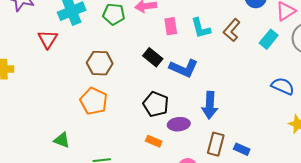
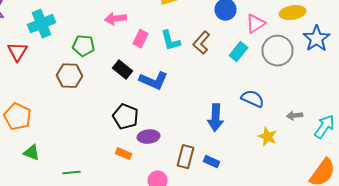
green pentagon: (114, 14) -> (84, 46), moved
pink rectangle: (171, 26) -> (140, 39), turned 36
orange pentagon: (94, 101) -> (18, 117), moved
blue arrow: (210, 105) -> (216, 118), moved

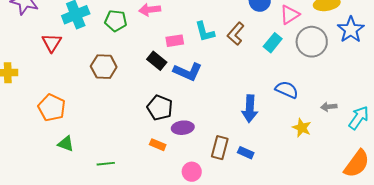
pink rectangle: (140, 39) -> (175, 41), moved, turned 54
green pentagon: (84, 46) -> (116, 21), moved

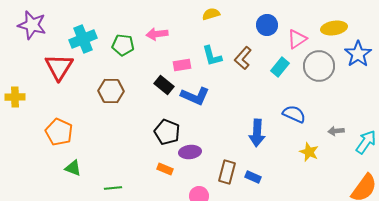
red triangle: (52, 43) -> (59, 67), size x1.4

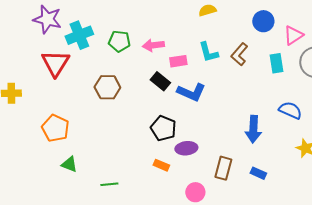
purple star: (32, 25) -> (47, 19), moved
pink arrow: (157, 34) -> (153, 45), moved
cyan rectangle: (280, 67) -> (276, 63), turned -48
blue rectangle: (253, 177) -> (258, 173), moved

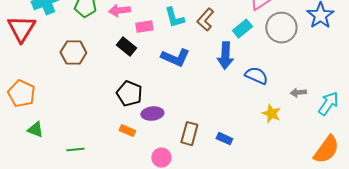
cyan rectangle: (276, 63) -> (242, 29), turned 60
blue L-shape: (191, 92) -> (175, 58), moved
blue arrow: (253, 129) -> (225, 56), moved

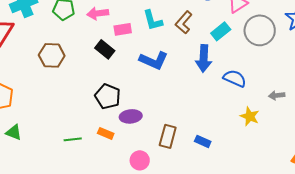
green line: (75, 150) -> (73, 139), moved

